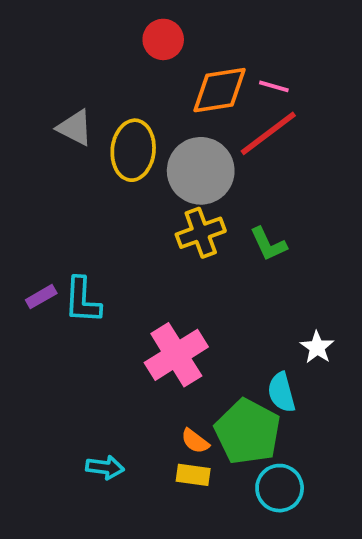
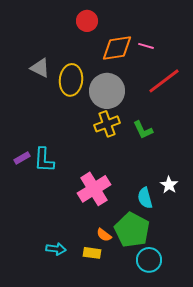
red line: (268, 133) -> (164, 81), moved
cyan semicircle: (281, 392) -> (145, 198), moved
yellow rectangle: (193, 475) -> (92, 253), moved

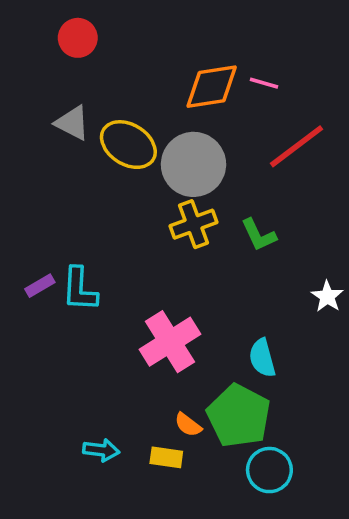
red circle: (87, 21) -> (78, 38), moved
yellow ellipse: (71, 80) -> (128, 145), turned -64
white star: (169, 185) -> (327, 296), moved

